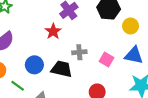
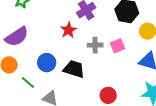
gray cross: (79, 52) -> (95, 45), moved
pink square: (107, 59) -> (117, 46), moved, turned 32

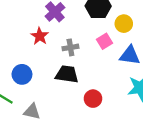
pink square: (117, 46) -> (104, 41), moved
black trapezoid: (74, 69) -> (67, 74), moved

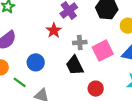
pink square: (104, 41) -> (103, 51), moved, size x1.5
black trapezoid: (67, 74) -> (75, 65), turned -130

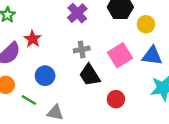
red star: (54, 30) -> (33, 39), moved
gray cross: (80, 42) -> (82, 49), moved

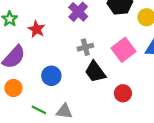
red star: (33, 39) -> (37, 29), moved
green line: (29, 100) -> (39, 110), moved

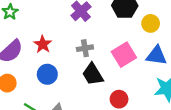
red star: (37, 29) -> (43, 44), moved

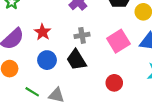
black trapezoid: (93, 74) -> (76, 60), moved

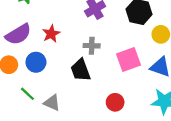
blue circle: (47, 60) -> (36, 62), moved

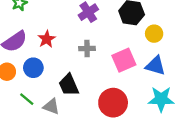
black trapezoid: (81, 70) -> (69, 85), moved
red circle: (115, 102) -> (113, 103), size x1.6

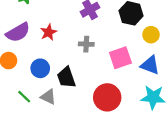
blue circle: (33, 68) -> (40, 68), moved
green line: (27, 99) -> (24, 97), moved

